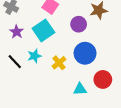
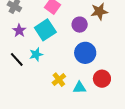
yellow cross: (59, 63) -> (59, 80), moved

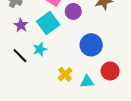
purple circle: (80, 25) -> (73, 11), moved

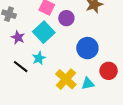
yellow cross: (65, 74) -> (66, 79), size x1.5

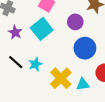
purple circle: (66, 18) -> (75, 22), moved
cyan star: (39, 58) -> (35, 64), moved

